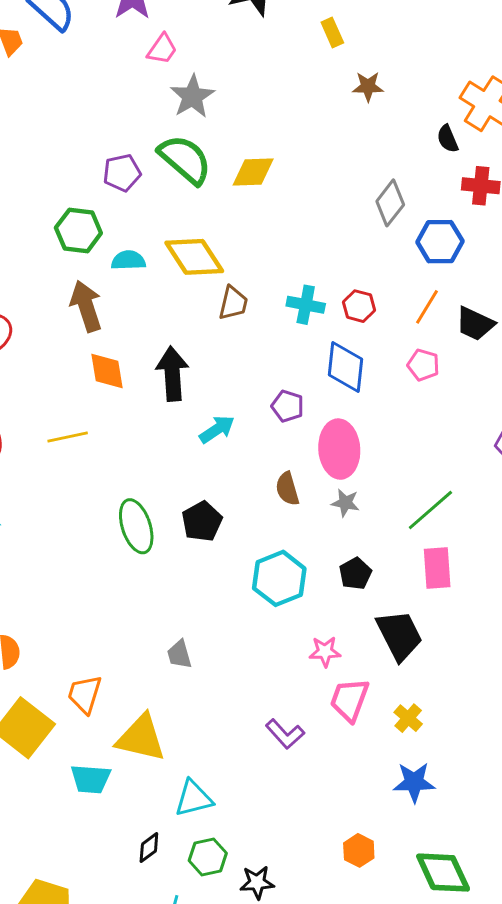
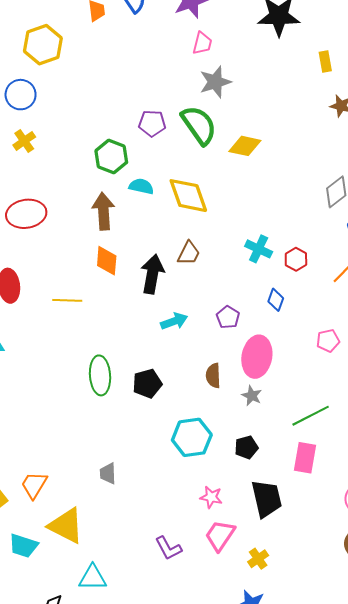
pink trapezoid: (162, 49) -> (202, 43), turned -35
brown trapezoid: (233, 303) -> (189, 253), moved
pink pentagon: (423, 365) -> (328, 341), moved, turned 30
blue diamond: (345, 367) -> (276, 300), size x0.6

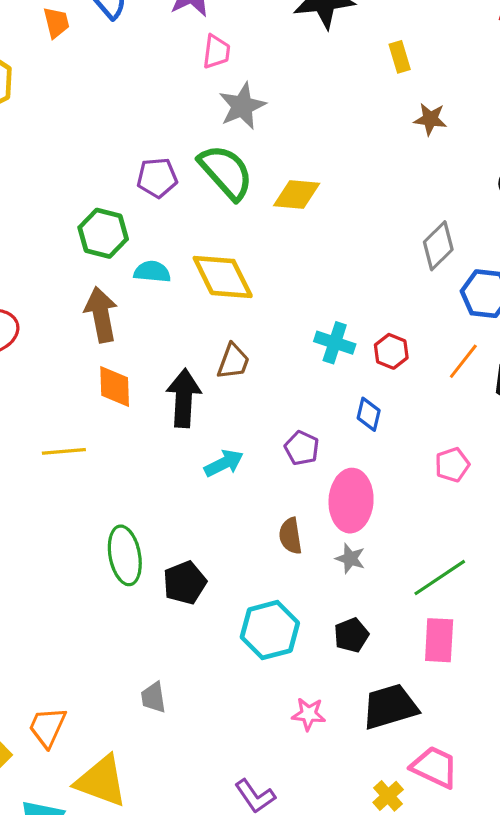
black pentagon: (147, 384) -> (185, 583), moved
black trapezoid: (267, 499) -> (390, 707), turned -87
pink trapezoid: (220, 535) -> (435, 767), moved, turned 88

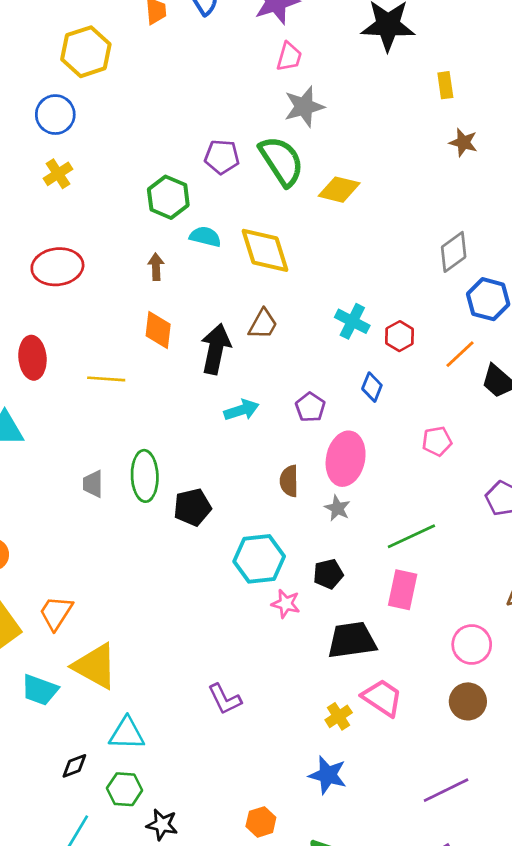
brown arrow: (101, 315) -> (156, 267), size x0.6
gray trapezoid: (153, 697) -> (93, 484), moved
pink star: (309, 714) -> (286, 604), moved

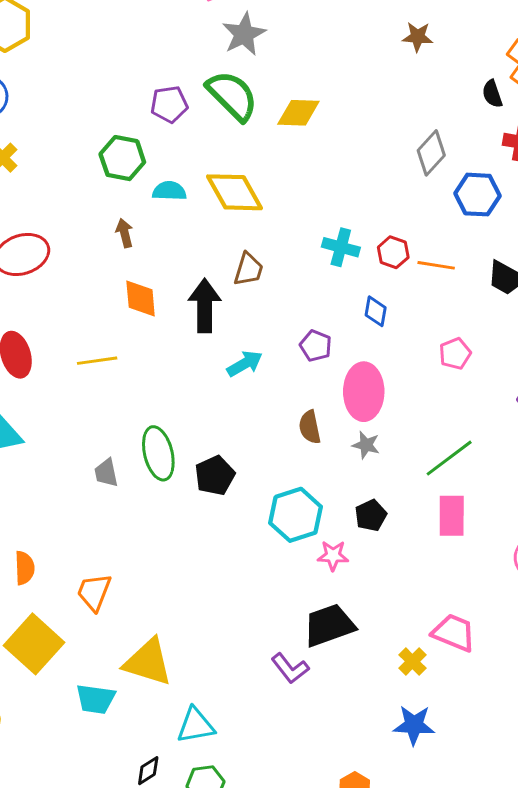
orange line: (460, 354) -> (436, 265), moved, turned 64
orange trapezoid: (56, 613) -> (94, 592), moved
black trapezoid: (352, 640) -> (329, 625), moved

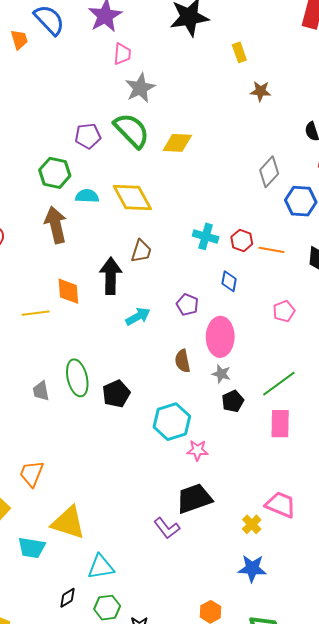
brown arrow: (125, 233) -> (56, 225), size x1.8
orange diamond: (141, 298) -> (68, 291), moved
black pentagon: (371, 515) -> (233, 401), moved

